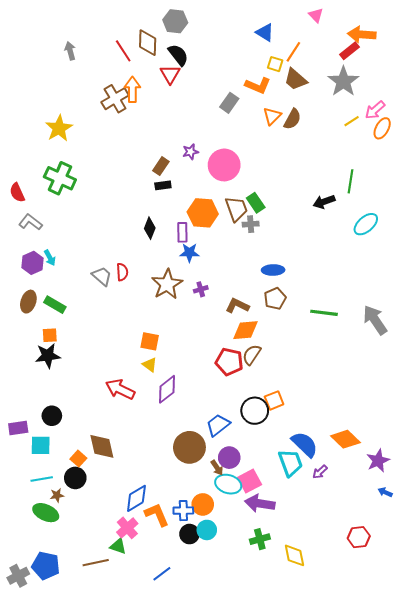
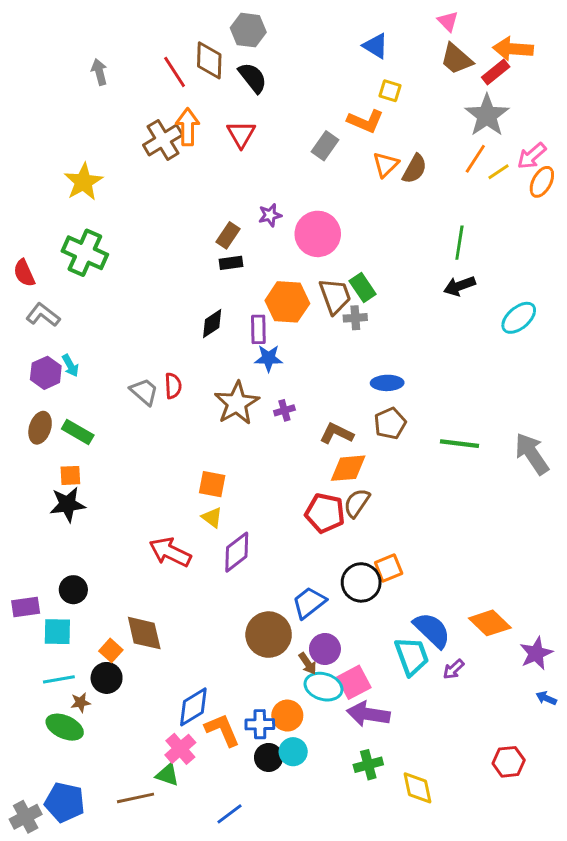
orange line: (293, 52) -> (475, 159), moved
red triangle: (170, 74) -> (241, 134), moved
brown trapezoid: (295, 79) -> (457, 59), moved
green line: (351, 181) -> (459, 243), moved
black diamond: (150, 228) -> (212, 324), turned 35

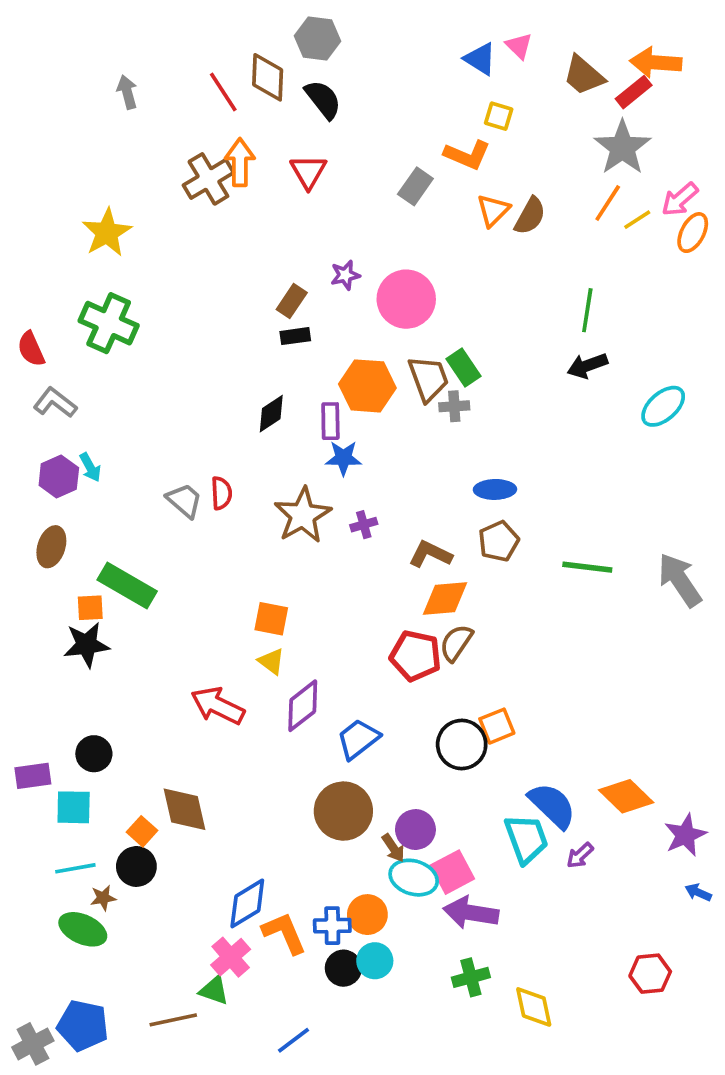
pink triangle: (448, 21) -> (519, 46), moved
green rectangle: (78, 432) -> (127, 586), moved, size x1.4
blue trapezoid: (309, 603) -> (358, 739), moved

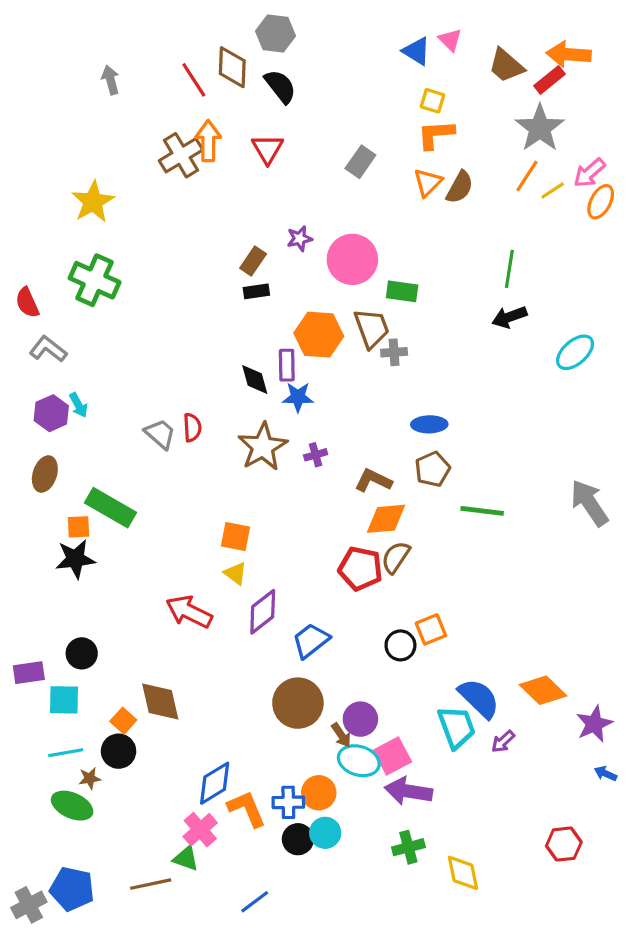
orange L-shape: (467, 155) -> (436, 134), moved, turned 153
green rectangle: (464, 367) -> (402, 291), moved, turned -48
black diamond: (271, 414) -> (255, 380), moved, turned -72
green line: (587, 567) -> (482, 511), moved
black circle: (462, 744) -> (400, 645), size x0.7

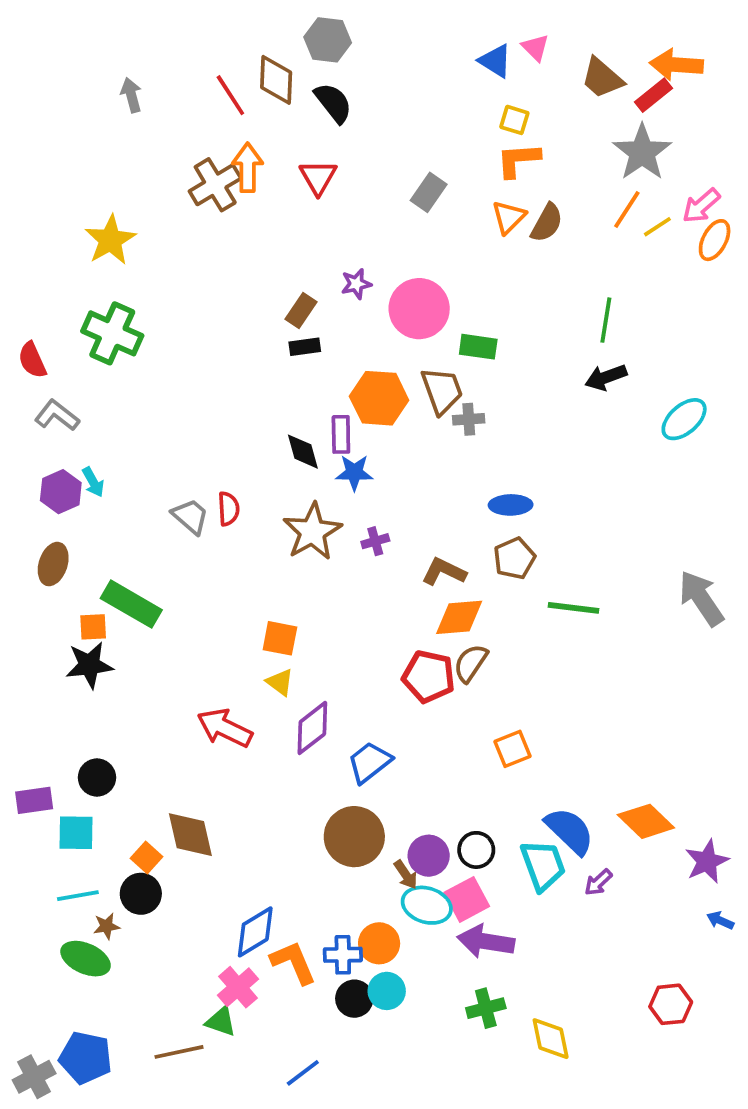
black circle: (400, 645) -> (476, 850), moved

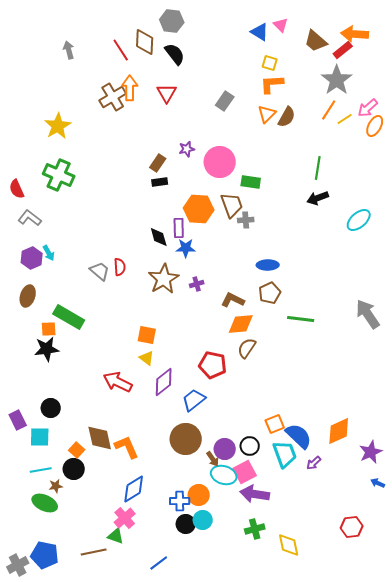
red pentagon: (429, 676) -> (213, 365), moved
orange square: (512, 749) -> (275, 424), moved
purple rectangle: (34, 800) -> (18, 420), turned 72
orange diamond: (646, 821) -> (339, 431), turned -68
orange L-shape: (293, 962) -> (127, 447), moved

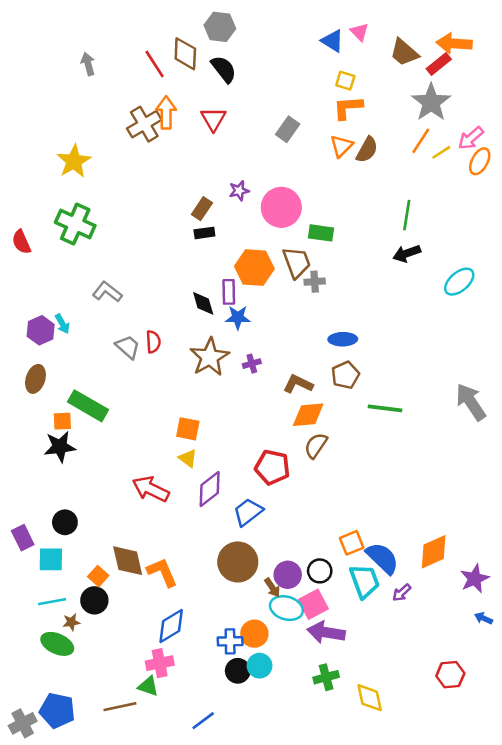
gray L-shape: (30, 218) -> (107, 292), moved
pink cross: (125, 518) -> (160, 663), turned 30

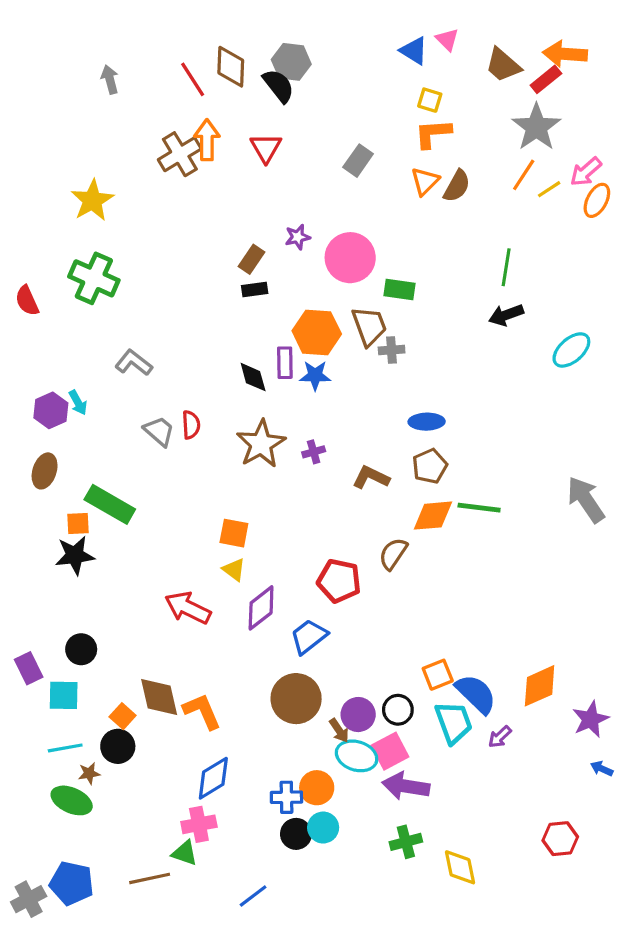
gray hexagon: (220, 27) -> (291, 62), moved
blue star: (238, 317) -> (315, 375), moved
orange diamond: (308, 415) -> (433, 516), moved

